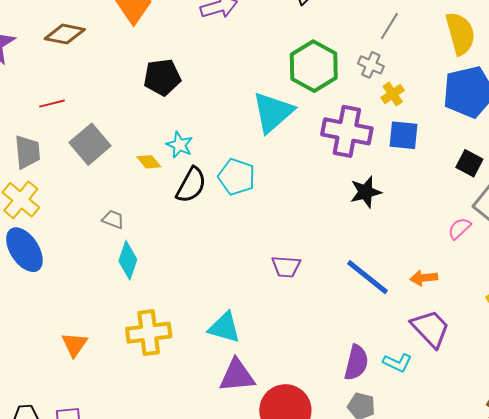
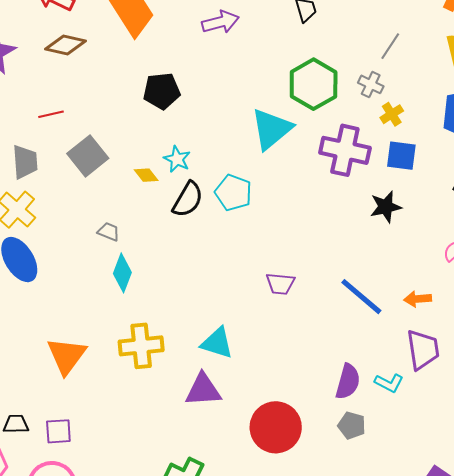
black star: (366, 192) -> (386, 207), moved
purple trapezoid: (430, 329) -> (423, 350), turned 33
orange triangle: (74, 344) -> (67, 356), size x1.5
purple triangle: (237, 376) -> (203, 390), moved

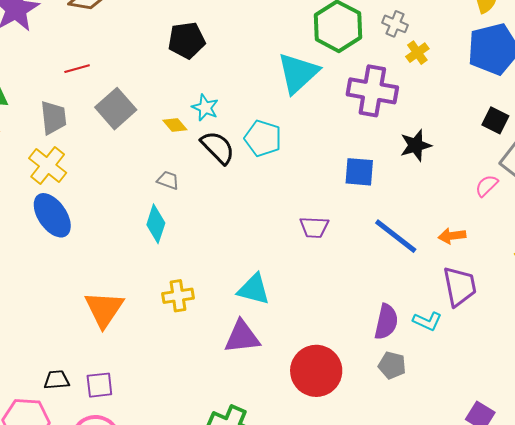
blue square: (401, 156) -> (359, 172), moved
black semicircle: (188, 200) -> (218, 147), turned -72
gray trapezoid: (109, 232) -> (168, 180), moved
yellow cross: (141, 346) -> (178, 296), size x0.7

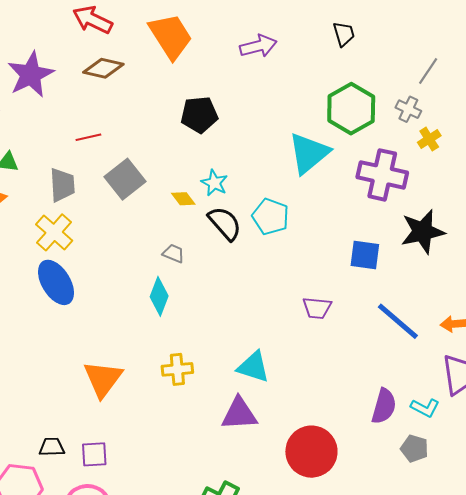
black star: (416, 145) -> (423, 232), size x1.4
gray pentagon: (392, 365) -> (414, 448), moved

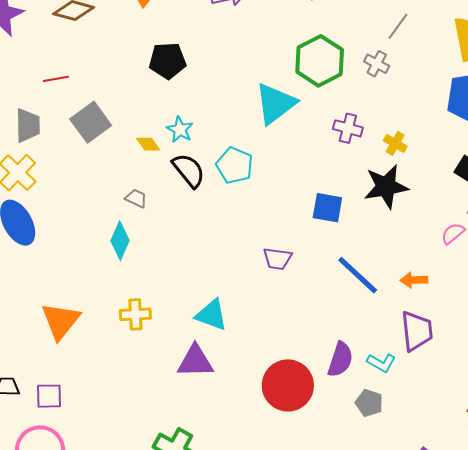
yellow cross: (429, 139) -> (395, 143), moved, turned -30
purple cross: (382, 175) -> (348, 128), size x0.6
red circle: (311, 452) -> (288, 385), moved

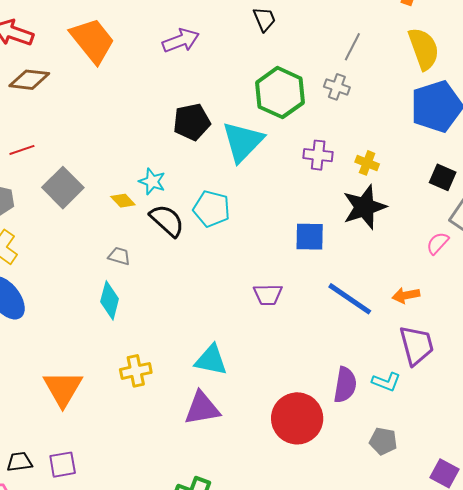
black pentagon: (168, 61) -> (192, 122), moved
gray pentagon: (369, 403) -> (383, 441), moved

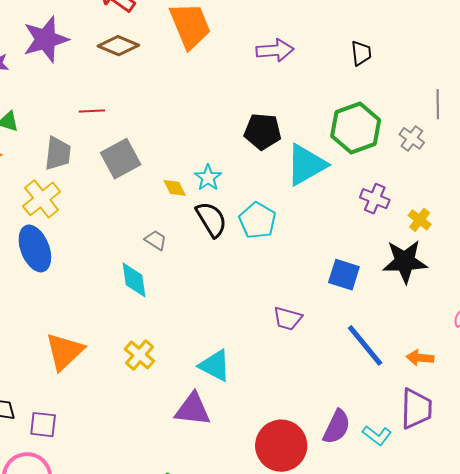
gray line: (352, 47) -> (438, 104), turned -44
cyan diamond: (110, 300) -> (134, 280), turned -39
yellow cross: (136, 371) -> (140, 355), turned 36

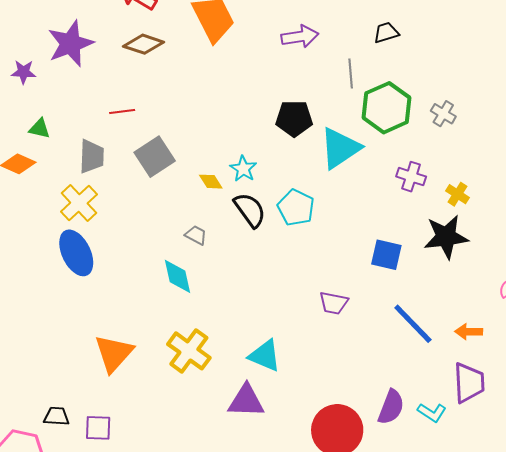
black trapezoid: (361, 53) -> (386, 33), turned -96
gray line: (438, 104) -> (351, 73), moved
yellow cross: (140, 355) -> (189, 351), size x1.4

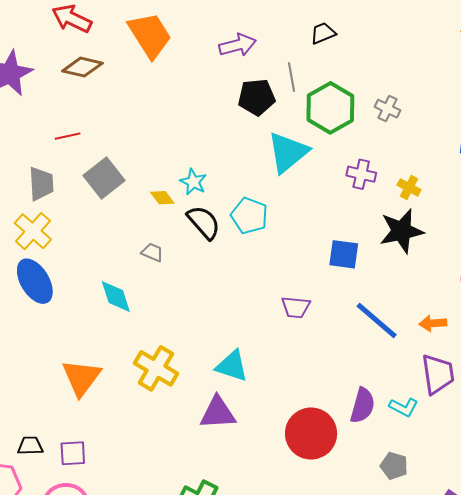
black pentagon: (294, 118) -> (257, 97), moved
cyan diamond: (177, 276) -> (116, 297), moved

